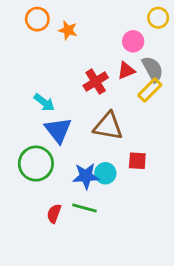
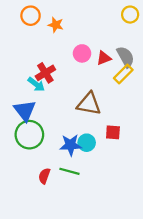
pink circle: (133, 41) -> (82, 53), moved
red cross: (96, 82) -> (45, 73), moved
blue triangle: (58, 130) -> (25, 111), moved

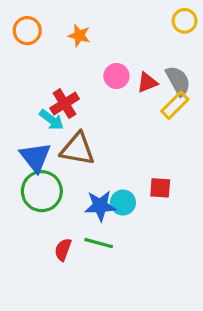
orange circle: (31, 16) -> (27, 31), moved
brown triangle: (89, 104) -> (78, 149), moved

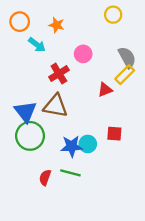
yellow circle: (185, 21) -> (113, 15), moved
red triangle: (147, 83) -> (105, 90), moved
red cross: (65, 104) -> (59, 74), moved
cyan arrow: (52, 120) -> (37, 45), moved

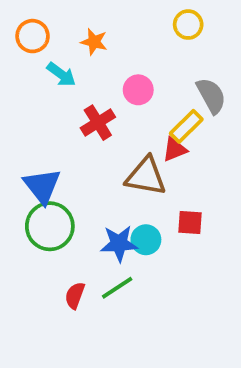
yellow rectangle: (125, 75) -> (186, 126), moved
brown triangle: (55, 106) -> (146, 176), moved
green line: (70, 173) -> (117, 288), turned -48

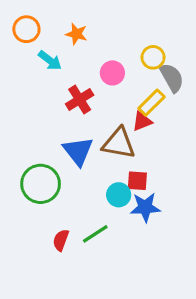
yellow circle: (188, 25) -> (153, 57), moved
blue triangle: (42, 186) -> (78, 151), moved
red square: (190, 222) -> (137, 181), moved
blue star: (119, 244) -> (145, 207), moved

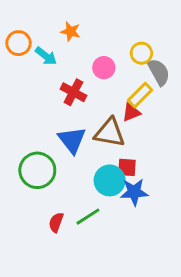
orange circle: (26, 29) -> (19, 43), moved
red cross: (80, 100) -> (73, 92), turned -30
cyan circle: (119, 195) -> (110, 180), size x1.4

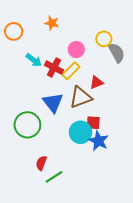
cyan arrow: (46, 56) -> (34, 60), moved
yellow rectangle: (140, 95) -> (71, 71), moved
brown triangle: (110, 133) -> (81, 97), turned -30
blue star: (134, 192) -> (99, 141), turned 30
green line: (88, 217) -> (54, 177), moved

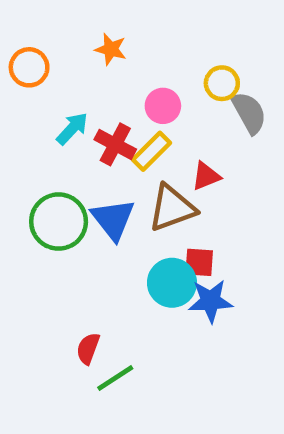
cyan arrow: (34, 60) -> (72, 129), turned -84
green circle: (27, 125) -> (59, 222), moved
blue star: (99, 141) -> (211, 301), turned -30

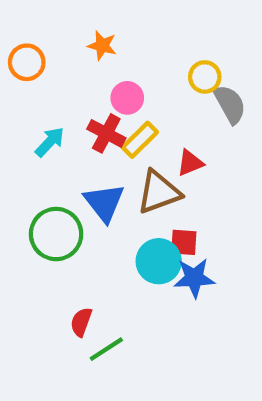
pink circle: (163, 106) -> (127, 98), moved
cyan arrow: (72, 129) -> (50, 142), moved
green circle: (59, 222) -> (56, 234), moved

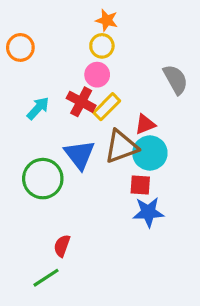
orange star: (102, 46) -> (107, 20), moved
yellow circle: (205, 77) -> (102, 46), moved
cyan circle: (159, 261) -> (150, 153), moved
green line: (106, 349) -> (46, 278), moved

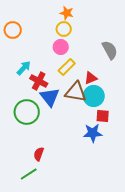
red cross: (81, 102) -> (39, 81), moved
brown triangle: (121, 147) -> (76, 92), turned 30
red square: (140, 185) -> (103, 116), moved

